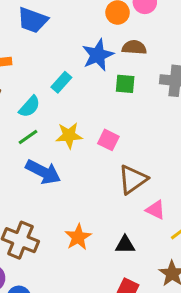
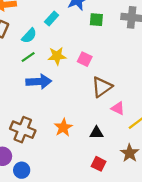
blue arrow: (43, 172) -> (39, 82), turned -30

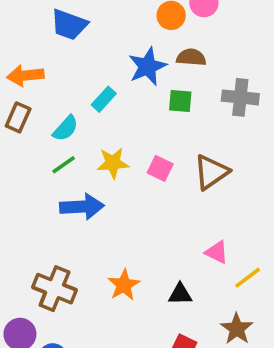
brown triangle: (102, 87) -> (211, 172), moved

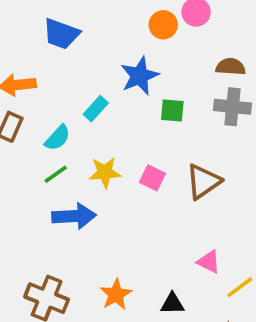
brown semicircle: (191, 57) -> (231, 67), moved

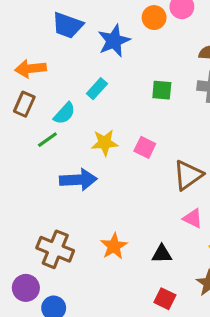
blue star: (140, 76) -> (114, 41), moved
green line: (56, 174) -> (47, 140), moved
brown triangle: (203, 182) -> (188, 175), moved

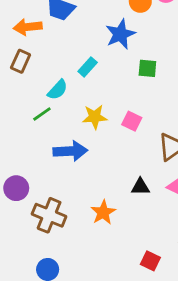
blue star: (114, 41) -> (120, 34), moved
orange arrow: (30, 69) -> (28, 27), moved
brown rectangle: (24, 104) -> (21, 61), moved
black triangle: (162, 254) -> (140, 187), moved
purple circle: (26, 288) -> (16, 188), moved

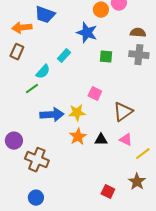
blue star: (120, 34) -> (87, 33), turned -30
yellow star: (95, 117) -> (77, 113), moved
orange star: (103, 212) -> (78, 137), moved

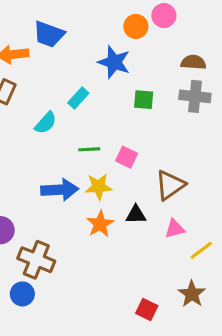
green line: (32, 89) -> (89, 149), moved, turned 32
black triangle: (101, 140) -> (136, 215), moved
pink triangle: (126, 140) -> (175, 229), turned -40
blue circle: (36, 198) -> (22, 294), moved

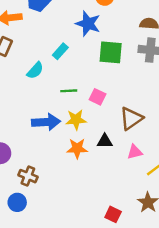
green square: (144, 100) -> (111, 52), size x1.5
orange star: (100, 224) -> (77, 148), turned 30
brown cross: (36, 260) -> (28, 176), size x0.7

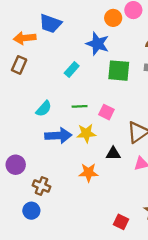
cyan semicircle: (35, 70) -> (44, 109), moved
orange star: (77, 148) -> (89, 173), moved

